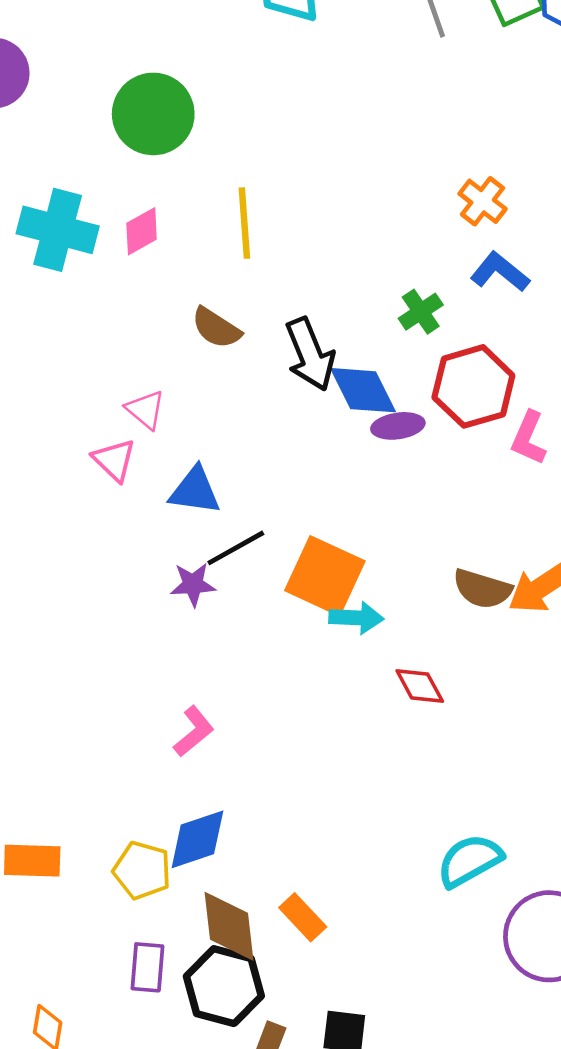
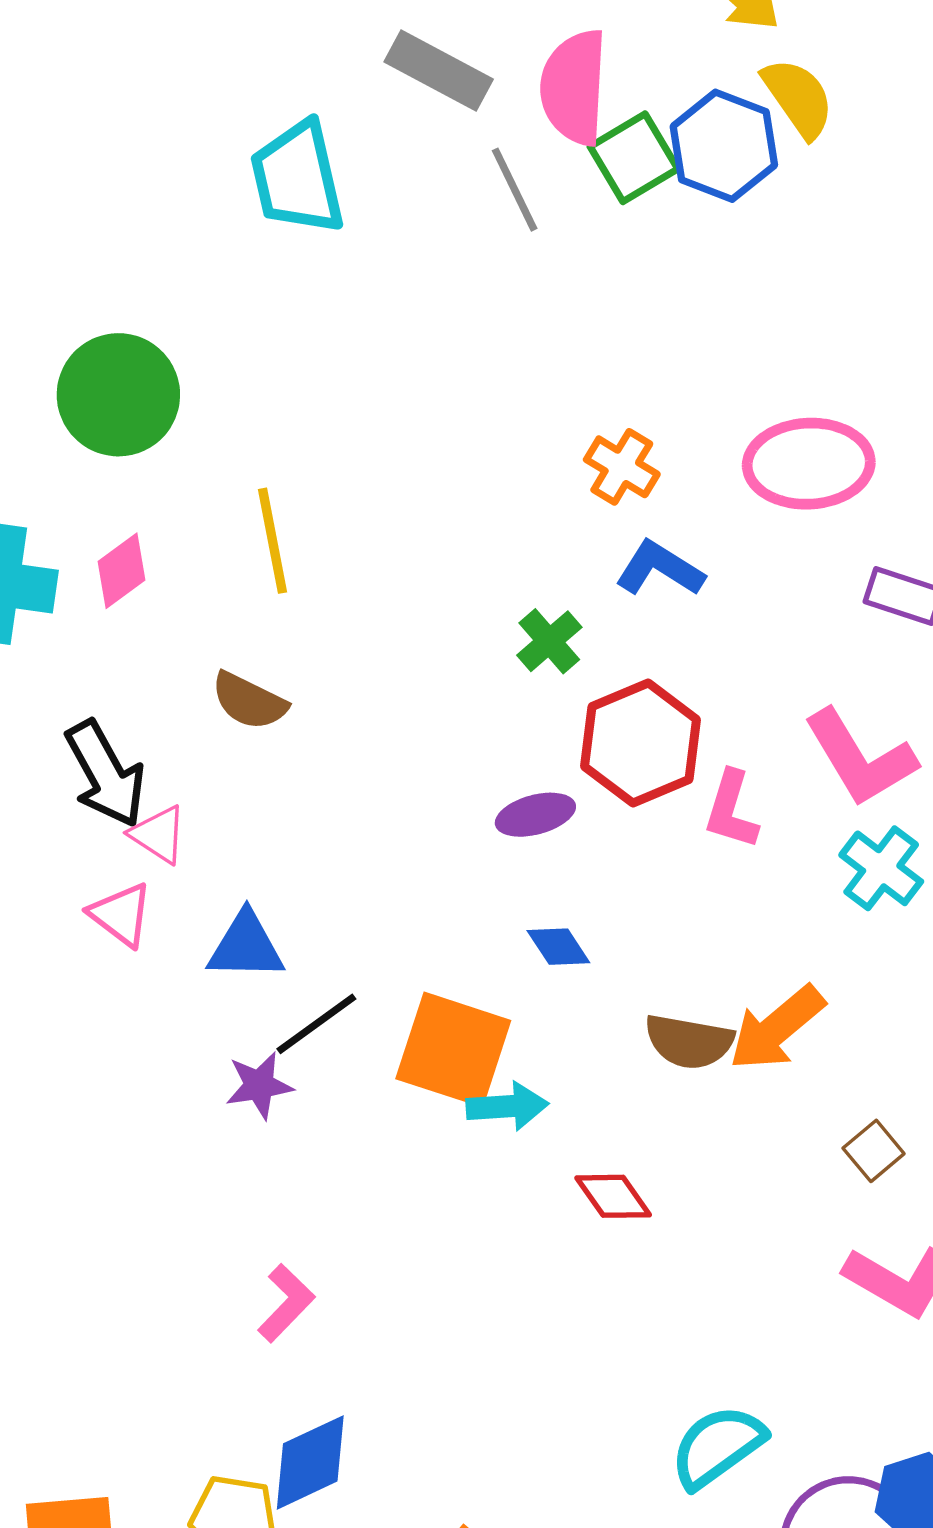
black arrow: (310, 354) -> (106, 774), moved
blue diamond: (363, 390) -> (558, 947), moved, size x0.6

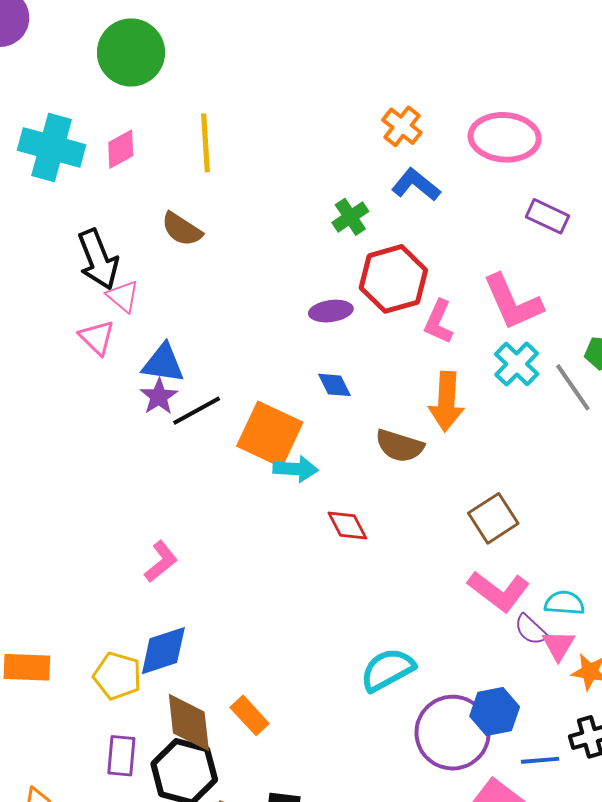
orange arrow: (777, 1028) -> (446, 401), moved, turned -54
purple star: (259, 1085) -> (159, 397), moved, turned -30
brown square: (874, 1151) -> (493, 518), size x1.5

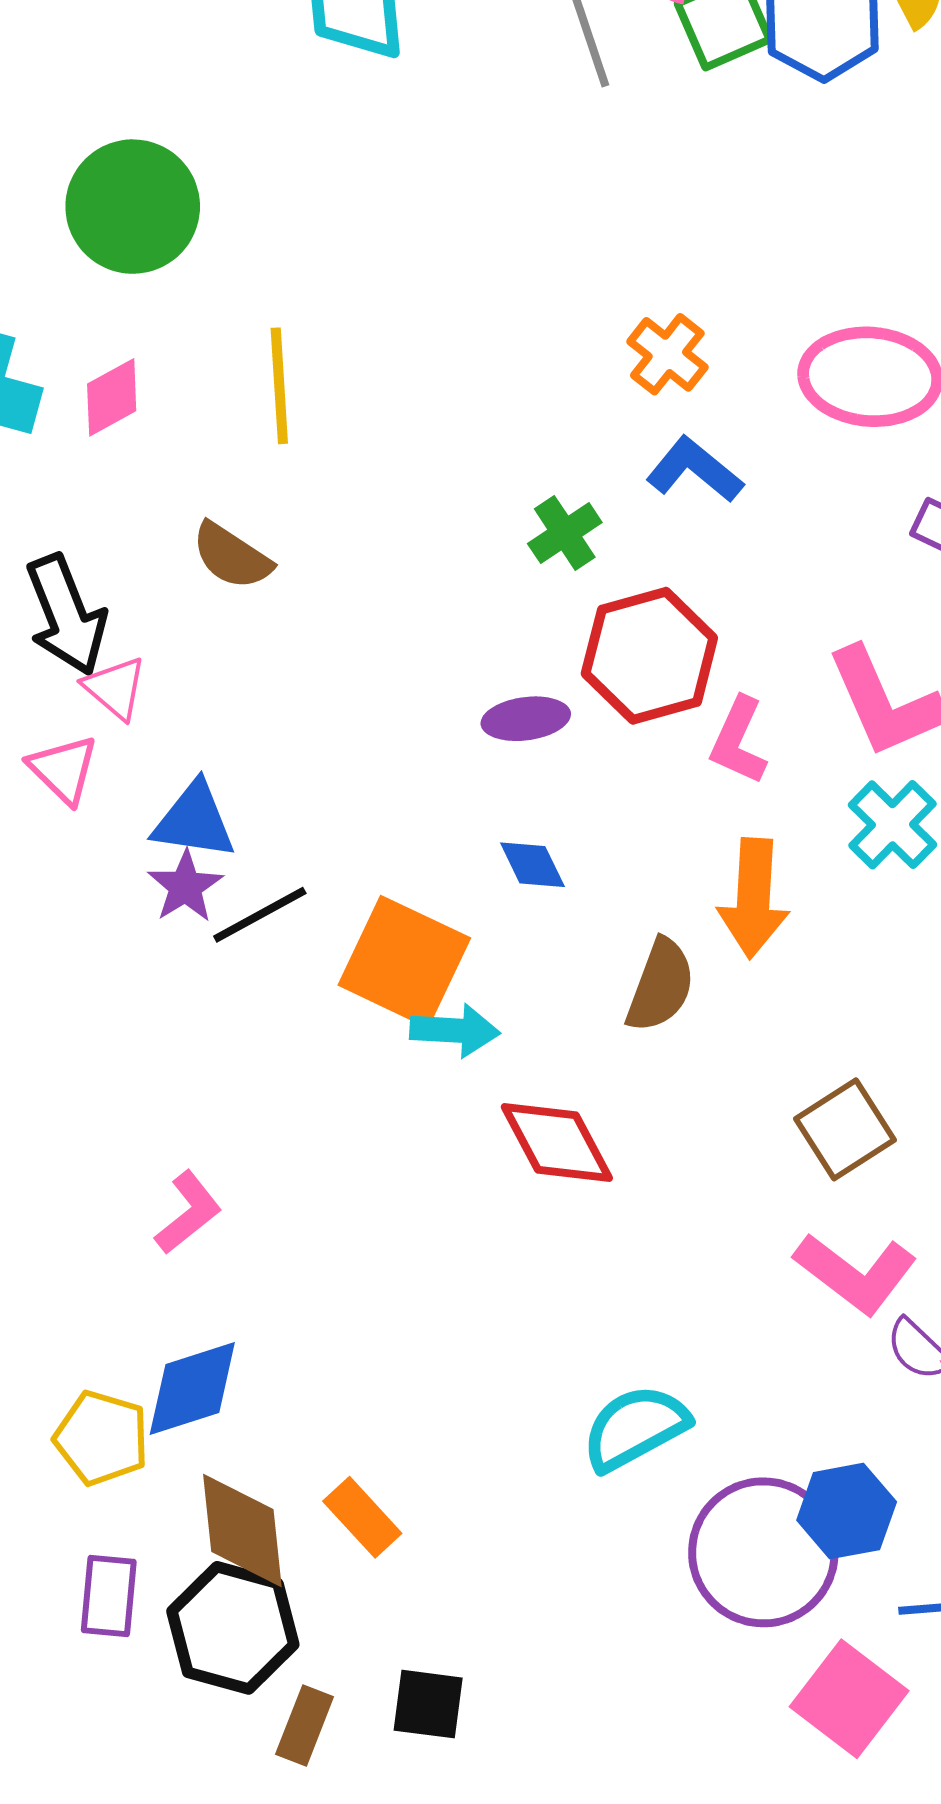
brown semicircle: (400, 446) -> (661, 986), turned -87
red diamond: (347, 525) -> (557, 1142), size x1.4

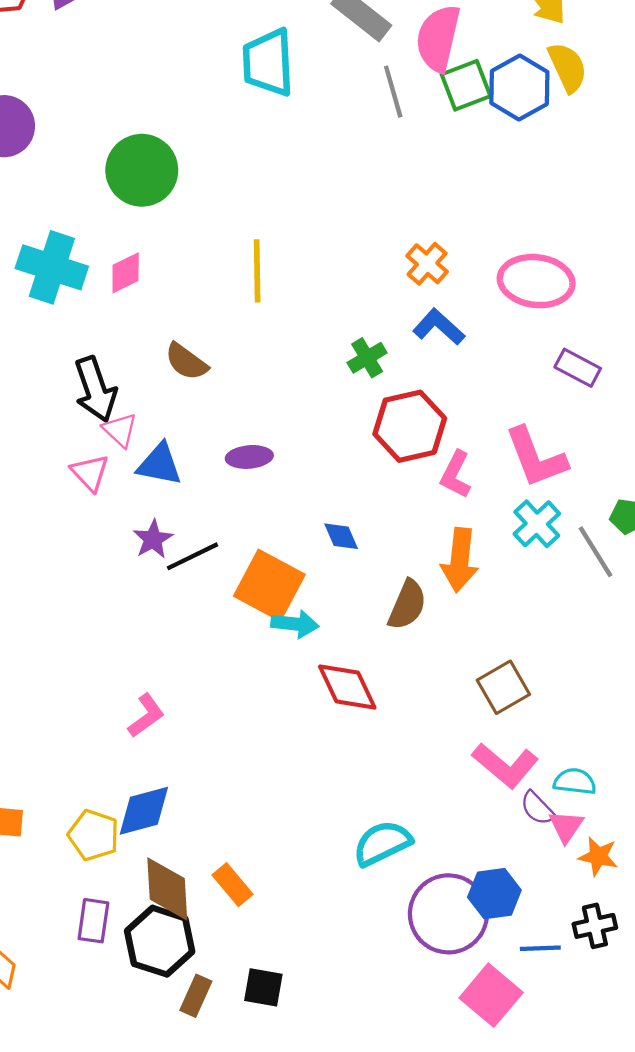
yellow line: (279, 386) -> (257, 271), moved
purple ellipse: (526, 719) -> (249, 457), moved
blue triangle: (194, 821) -> (159, 464), moved

